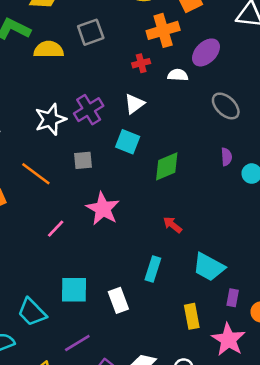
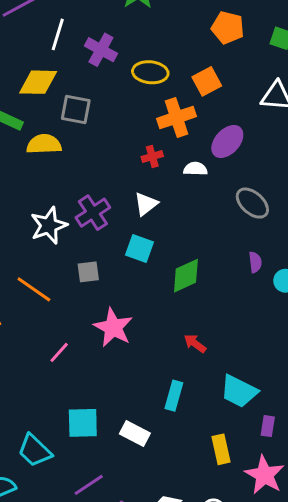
gray square: (91, 32) -> (76, 109), moved, turned 32
white rectangle: (118, 300) -> (135, 434), turned -40

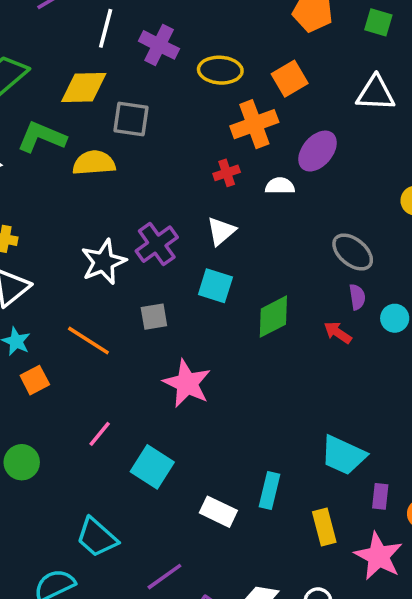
gray ellipse: (252, 203) -> (353, 252), moved
red arrow: (195, 343) -> (338, 333), moved
pink line: (59, 352) -> (100, 434), moved
cyan rectangle: (174, 396) -> (270, 491), moved
cyan square: (83, 423) -> (152, 467), moved, turned 36

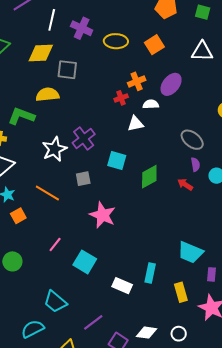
orange cross: (254, 124) -> (137, 81), moved, size x0.7
green L-shape: (42, 137) -> (21, 116), moved
white triangle: (221, 231) -> (135, 124), moved, turned 30

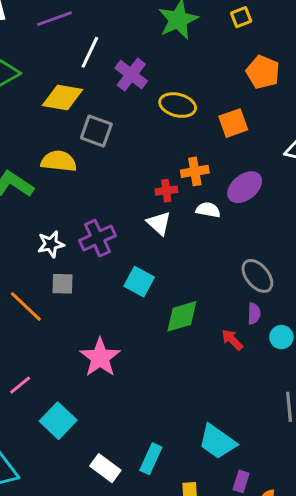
white triangle: (135, 124) -> (159, 223), moved, turned 42
white star: (54, 149) -> (51, 244), size x0.7
gray square: (83, 179) -> (62, 284), moved

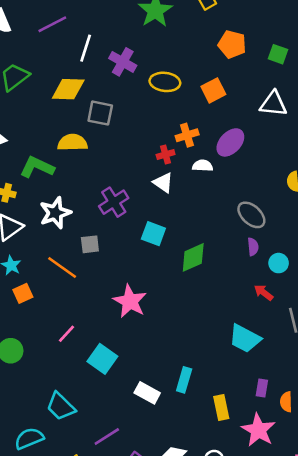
white star: (51, 244) -> (55, 213), moved, size x1.4
red arrow: (232, 340) -> (264, 292), moved
cyan trapezoid: (217, 442) -> (245, 339), moved

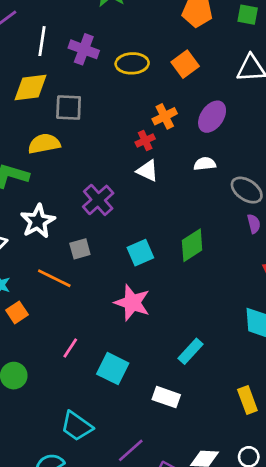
white semicircle: (203, 166) -> (205, 164), moved
cyan square: (153, 234) -> (140, 253), moved, turned -35
cyan rectangle: (184, 380) -> (191, 351), moved, turned 35

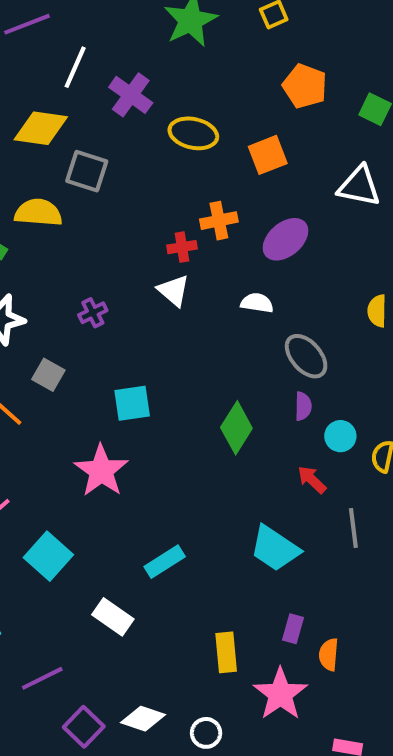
purple cross: (98, 200) -> (93, 313), size x0.6
green diamond: (192, 245) -> (236, 428), moved, turned -40
gray square: (80, 249) -> (48, 375), turned 30

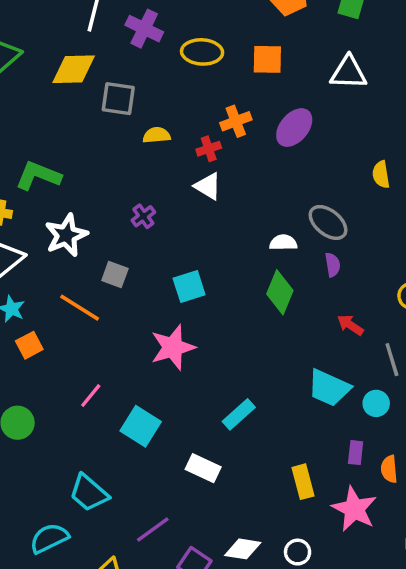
orange square: (268, 155) -> (267, 59), turned 32
yellow semicircle: (38, 213) -> (157, 135), moved, size x0.7
white semicircle: (257, 303) -> (283, 243), moved
cyan circle: (340, 436) -> (376, 403), moved
pink star: (101, 471) -> (173, 347), turned 30

